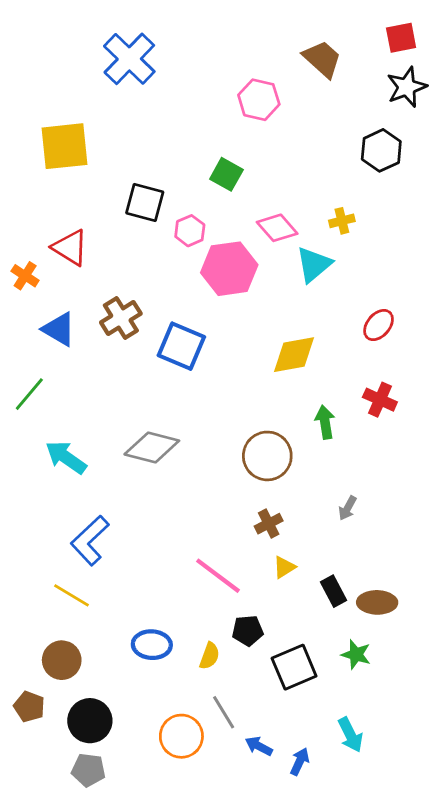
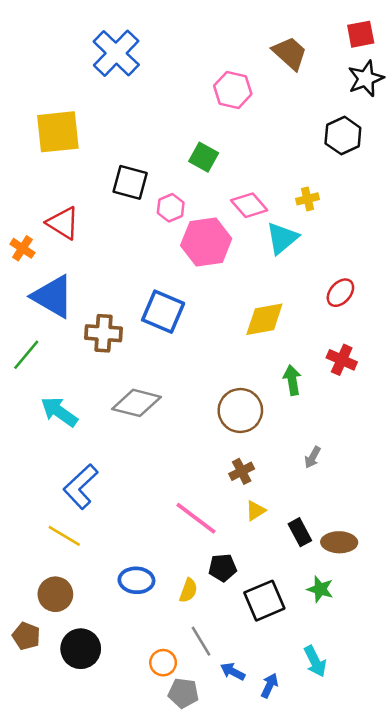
brown cross: (121, 318) -> (104, 333), moved, turned 36
blue triangle: (59, 329) -> (53, 296), size x1.4
orange circle: (181, 736) -> (163, 663), size x0.7
gray pentagon: (88, 770) -> (183, 693), moved

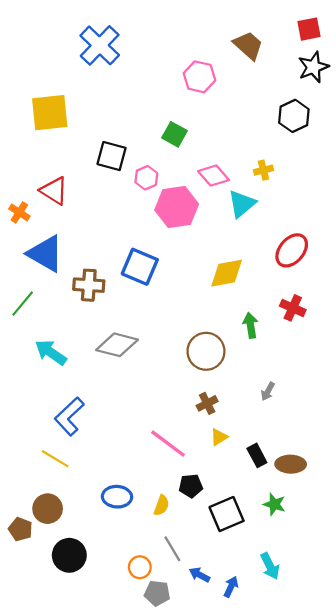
red ellipse: (340, 293) -> (292, 250), size x1.4
brown pentagon: (26, 636) -> (20, 529), moved

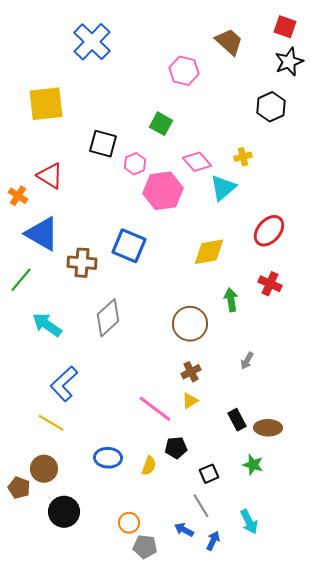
red square: (309, 29) -> (285, 27), turned 30
gray diamond: (117, 345) -> (108, 318), turned -57
yellow triangle: (219, 437) -> (190, 401), moved
black square: (227, 514) -> (209, 474), size x0.6
gray line: (172, 549) -> (201, 506), moved

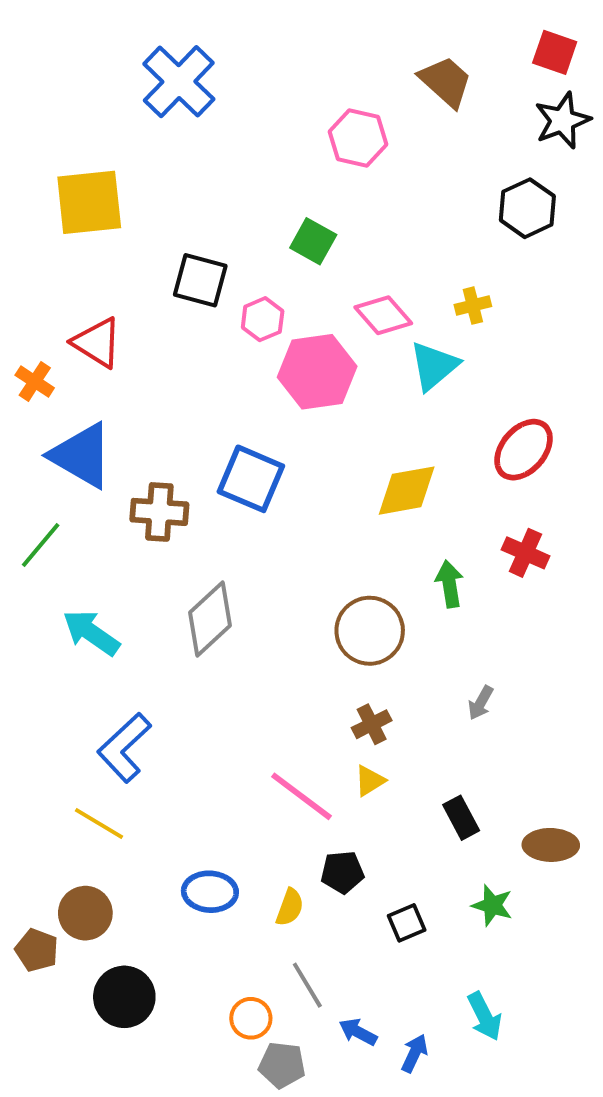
brown ellipse: (268, 428) -> (551, 845), moved
gray line: (201, 506) -> (307, 985), moved

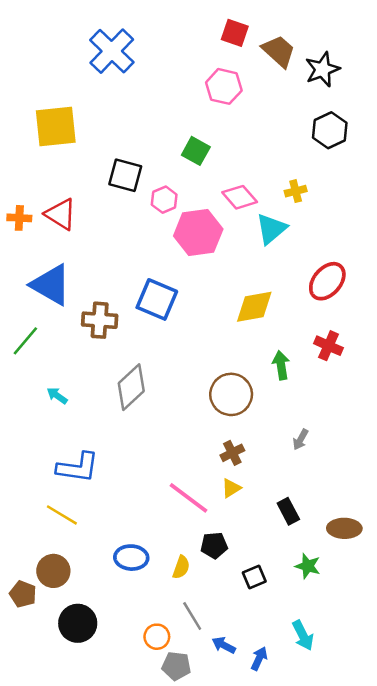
red square: (555, 52) -> (235, 33), moved
black star: (562, 121) -> (322, 69), moved
orange cross: (35, 381) -> (19, 218), moved, turned -30
cyan arrow: (91, 633) -> (57, 396), size x0.6
blue L-shape: (124, 748) -> (78, 467), turned -129

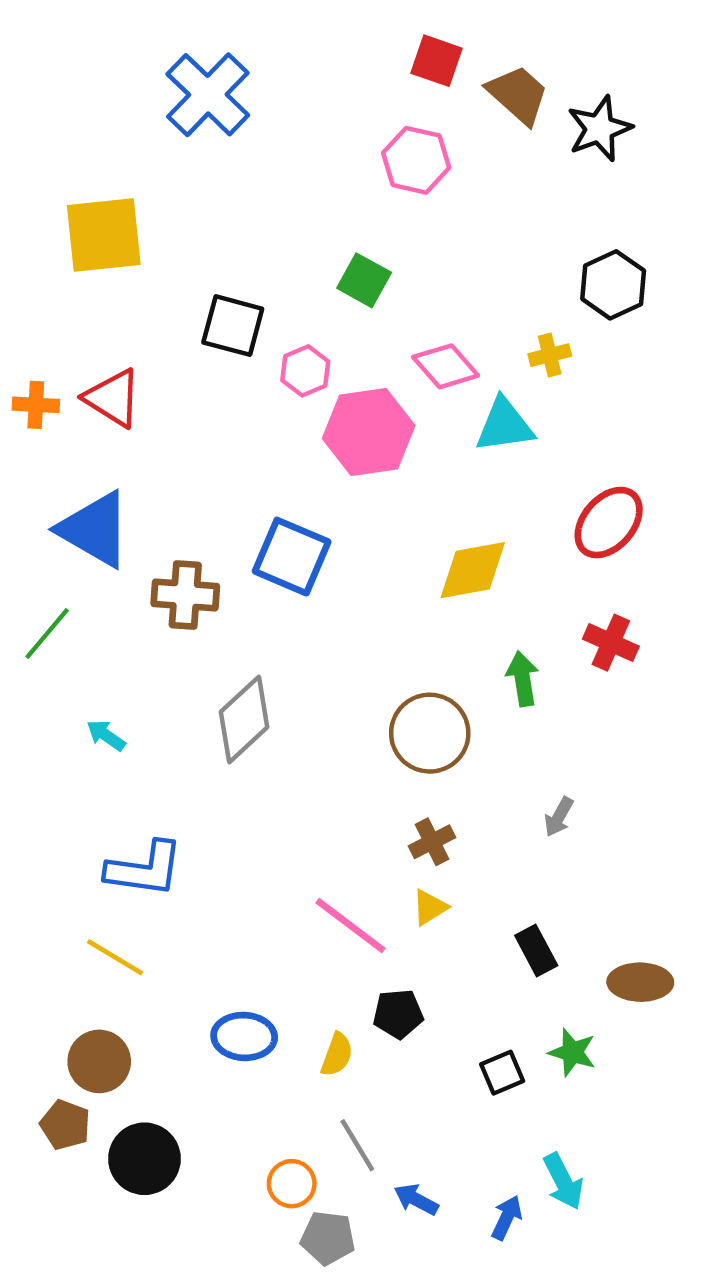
black hexagon: (330, 130) -> (613, 285), moved
cyan triangle: (271, 229) -> (504, 425), turned 32
black square: (254, 577) -> (502, 1073), moved
brown pentagon: (23, 594) -> (65, 1125), moved
blue arrow: (259, 659) -> (507, 1218), moved

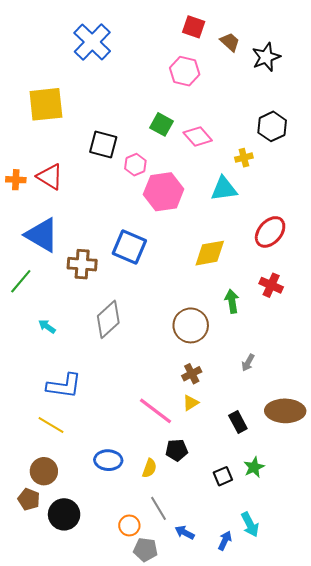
brown trapezoid: (518, 95) -> (230, 42), size x0.7
pink diamond: (446, 366) -> (198, 136), moved
brown ellipse: (640, 982) -> (285, 411), moved, size x1.4
green star: (572, 1052) -> (254, 467), turned 30

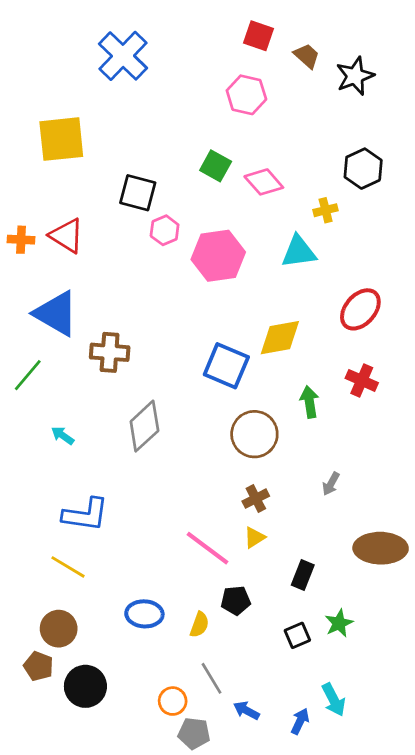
pink hexagon: (135, 165) -> (165, 230), moved
blue square: (129, 247) -> (226, 366), moved
black rectangle: (238, 422) -> (303, 575), moved, turned 50

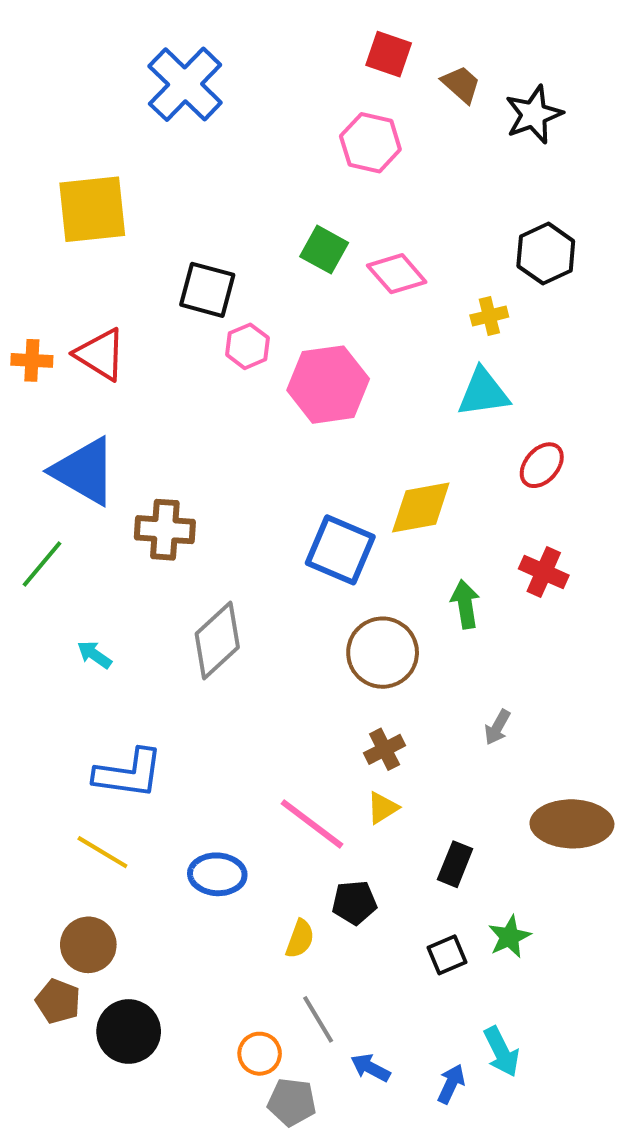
cyan triangle: (299, 252) -> (483, 393), moved
red ellipse: (360, 309) -> (542, 465), size x0.7
blue ellipse: (144, 614) -> (217, 874), moved

